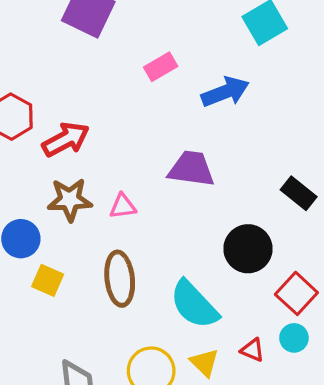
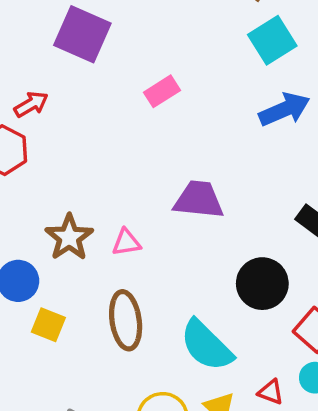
blue arrow: (225, 92) -> (284, 109), moved
red arrow: (66, 139) -> (31, 104), moved, size x0.7
brown star: (70, 200) -> (69, 237), turned -30

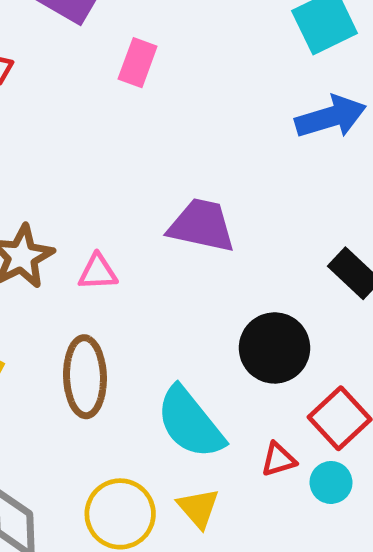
pink rectangle: (162, 91) -> (138, 63), moved, turned -44
red triangle: (271, 392) -> (278, 459), moved, turned -44

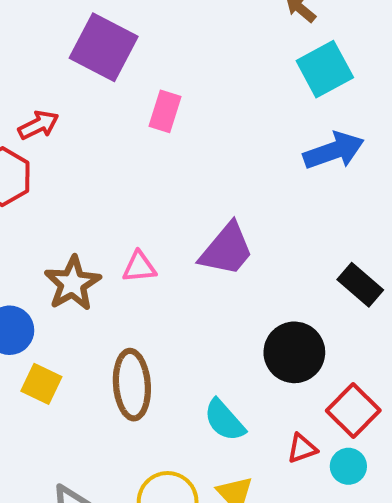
purple trapezoid: (202, 226) -> (227, 250), turned 120
pink triangle: (98, 272) -> (139, 267), moved
cyan semicircle: (190, 423) -> (224, 420), size x0.7

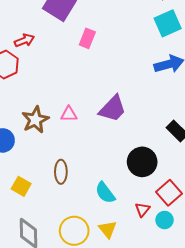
yellow square: (41, 384) -> (21, 186), moved
brown ellipse: (132, 385) -> (61, 172), size x0.7
red triangle: (302, 448) -> (142, 210), turned -35

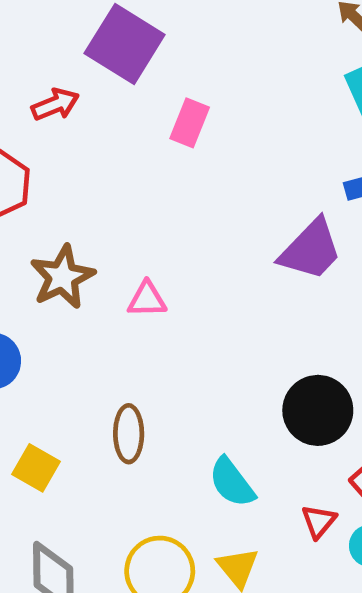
red arrow: (24, 40) -> (55, 104), moved
purple trapezoid: (113, 109) -> (311, 250), moved
brown star: (35, 120) -> (62, 277), moved

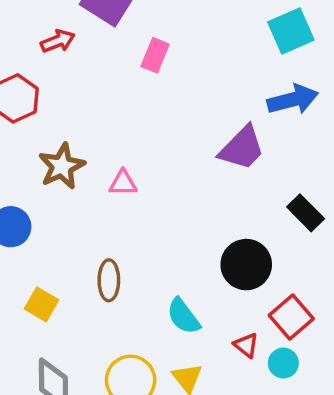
red triangle: (319, 521) -> (246, 345), turned -32

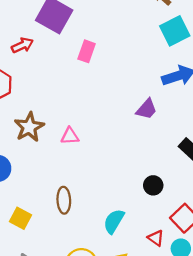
purple trapezoid: (242, 148) -> (147, 109), size x0.7
black circle: (246, 265) -> (153, 185), size x0.6
cyan semicircle: (183, 316) -> (114, 221), turned 70

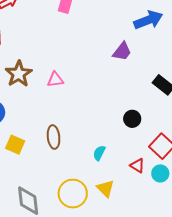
yellow square: (21, 218) -> (15, 145), moved
cyan semicircle: (114, 221) -> (99, 153), size x0.7

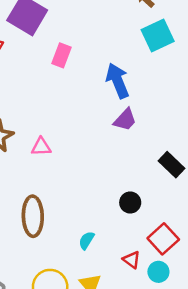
blue arrow: (148, 20) -> (118, 81), moved, turned -96
brown ellipse: (54, 137) -> (33, 216), size x1.4

